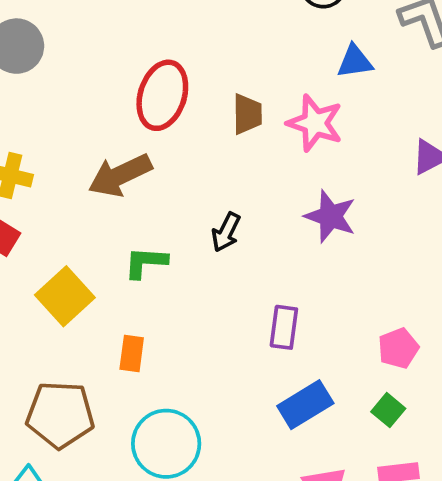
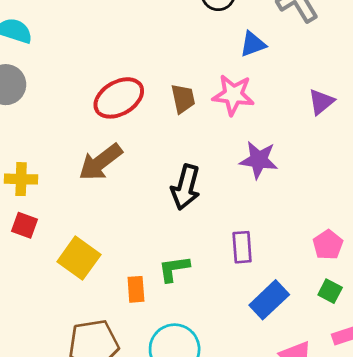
red ellipse: (162, 95) -> (119, 98), turned 54
black arrow: (226, 232) -> (186, 187), size x1.5
green L-shape: (146, 262) -> (174, 269), moved

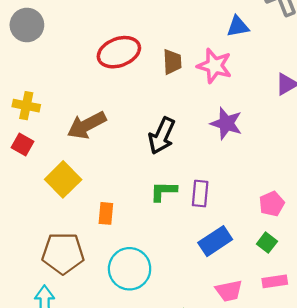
brown arrow: (100, 162) -> (87, 125), moved
green L-shape: (174, 269) -> (163, 191), moved

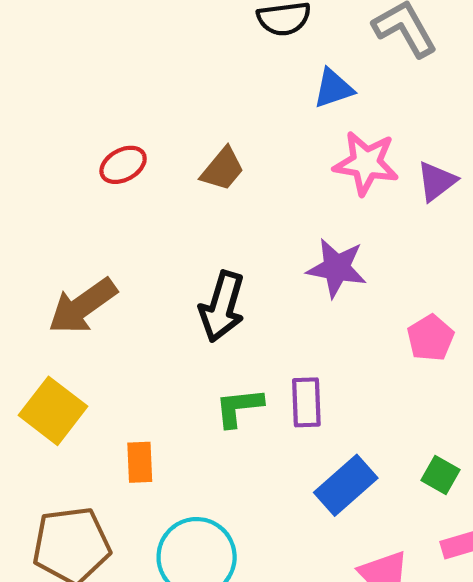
red ellipse: (119, 52) -> (123, 165), size x0.6
brown trapezoid: (172, 62) -> (223, 169), turned 50
pink star: (214, 66) -> (366, 163), moved
pink pentagon: (272, 204) -> (430, 338), moved

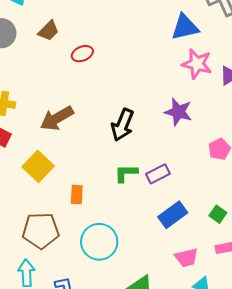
blue triangle: (333, 88) -> (185, 27), size x1.4
brown trapezoid: (223, 169) -> (49, 31), moved
purple rectangle: (306, 402) -> (158, 174), turned 60

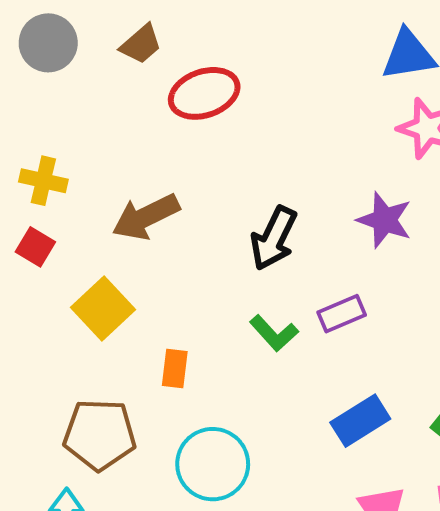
red ellipse: (82, 54) -> (204, 93), size x1.6
green L-shape: (126, 173) -> (274, 333), turned -135
purple rectangle: (158, 174) -> (342, 314), moved

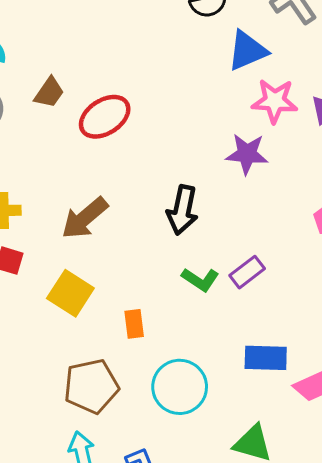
purple star: (385, 220) -> (247, 154), moved
purple rectangle: (342, 314) -> (247, 272), moved
blue rectangle: (360, 421) -> (266, 358), moved, turned 48

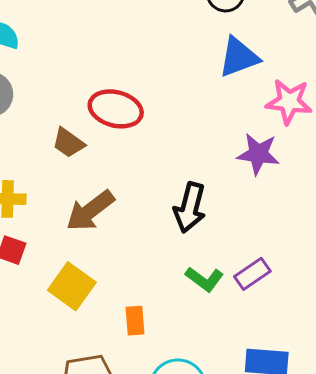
blue triangle: (247, 51) -> (239, 57), moved
brown trapezoid: (49, 92) -> (68, 143), moved, turned 88
red ellipse: (105, 117) -> (116, 109), turned 45

